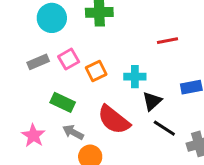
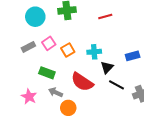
red line: (167, 41) -> (105, 17), moved

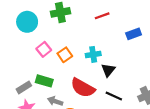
gray rectangle: (28, 47) -> (24, 87), moved
blue rectangle: (133, 56) -> (134, 34), moved
black line: (117, 85) -> (114, 96), moved

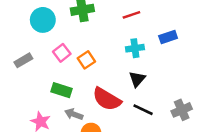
cyan cross: (93, 54) -> (135, 48), moved
gray rectangle: (24, 87) -> (23, 60), moved

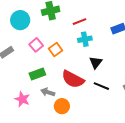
red line: (131, 15) -> (79, 22), moved
cyan cross: (135, 48) -> (85, 39), moved
green rectangle: (62, 90) -> (37, 74), turned -35

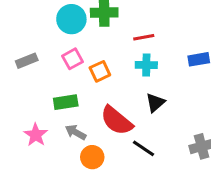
cyan circle: (20, 20) -> (71, 19), moved
black line: (101, 86) -> (144, 148), moved

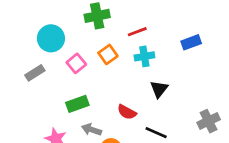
cyan circle: (71, 19) -> (51, 38), moved
orange square: (100, 71) -> (108, 54), moved
red semicircle: (117, 121) -> (127, 112), size x0.6

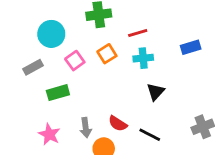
green rectangle: (77, 104) -> (58, 93), moved
red semicircle: (127, 112) -> (118, 124), moved
gray arrow: (92, 130) -> (86, 128), turned -120

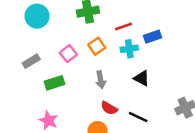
cyan circle: (51, 34) -> (37, 16), moved
blue rectangle: (191, 47) -> (152, 37), moved
black triangle: (156, 92) -> (142, 78), turned -42
gray arrow: (86, 128) -> (101, 80), moved

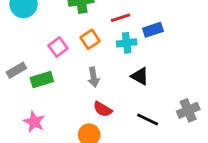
gray rectangle: (31, 61) -> (16, 70), moved
black line: (138, 117) -> (148, 120), moved

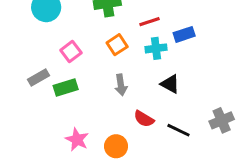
pink square: (58, 47) -> (71, 52), moved
red semicircle: (103, 109) -> (144, 119), moved
pink star: (34, 122) -> (77, 140), moved

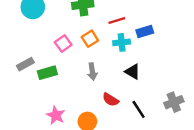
pink square: (71, 52) -> (63, 44), moved
black line: (178, 130) -> (139, 109), turned 30

